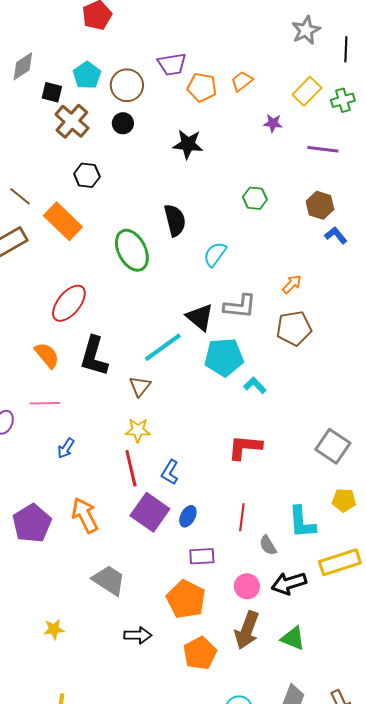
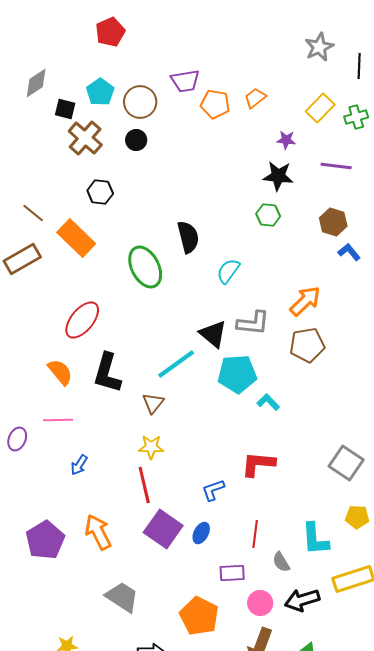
black star: (188, 144) -> (278, 176), moved
orange arrow: (292, 284) -> (305, 301), size x1.6
blue L-shape: (170, 472) -> (213, 490), moved, turned 40
purple rectangle: (202, 556) -> (232, 573), moved

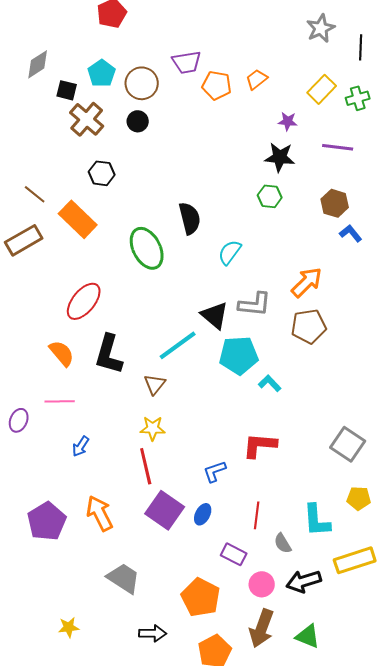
purple rectangle: (232, 573) -> (234, 554), turned 30

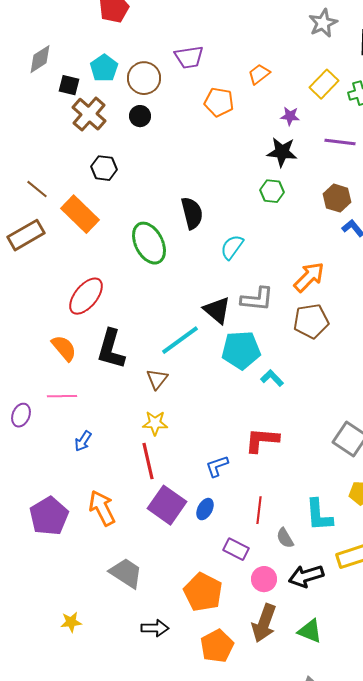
orange pentagon: (217, 85) -> (219, 102), moved

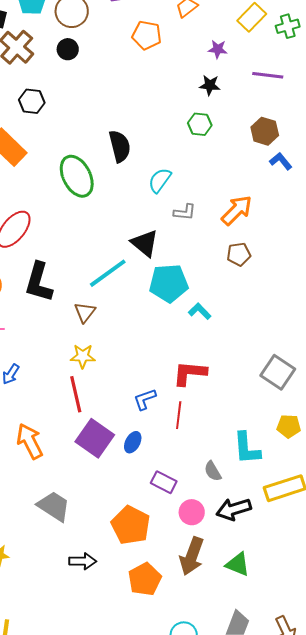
black star: (282, 152) -> (210, 85), size x0.7
gray L-shape: (257, 299) -> (185, 212), moved, size x0.7
brown pentagon: (311, 321) -> (239, 254), size x0.7
red line: (259, 510) -> (179, 415), moved

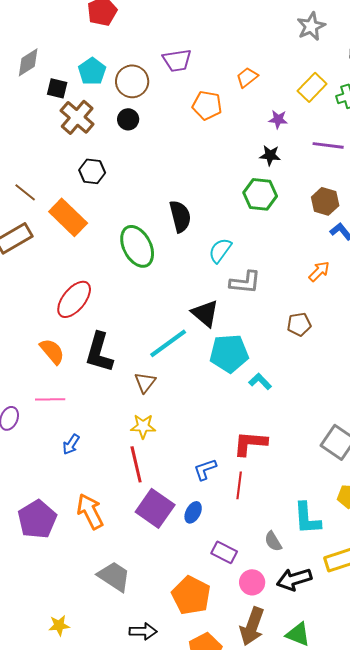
green hexagon: (200, 124) -> (260, 194), size x1.4
orange arrow: (237, 210) -> (319, 271), moved, size x0.7
gray L-shape: (185, 212) -> (245, 282), size x1.4

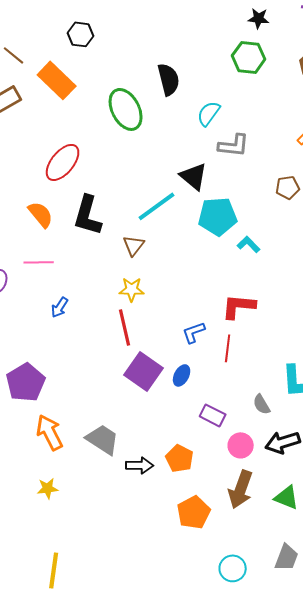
orange arrow: (90, 511) -> (50, 432), moved
orange pentagon: (191, 595) -> (180, 458), size x0.7
black arrow: (143, 631) -> (140, 465), moved

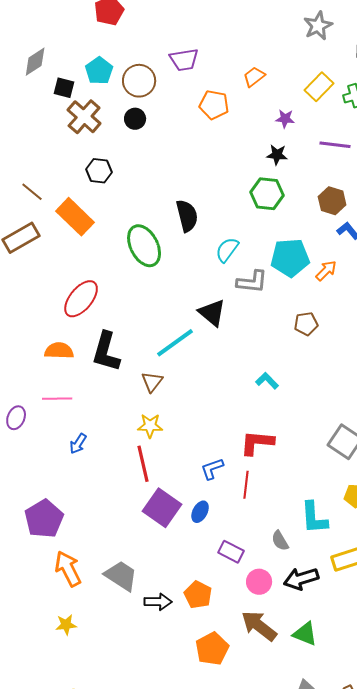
orange semicircle: (41, 214) -> (59, 351), turned -48
cyan pentagon: (218, 216) -> (290, 258), moved
brown arrow: (241, 489) -> (259, 626), turned 108

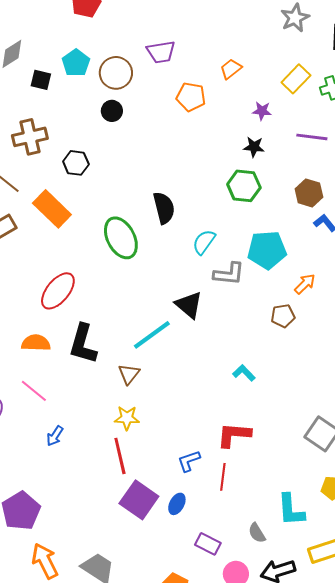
brown cross: (84, 117) -> (30, 137), moved, turned 36
orange arrow: (326, 271) -> (305, 284), moved
pink line: (57, 399) -> (34, 391), turned 40

